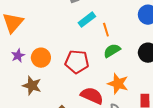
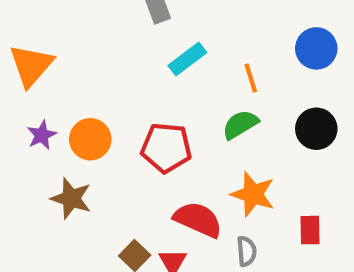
orange line: (106, 30) -> (251, 78), moved

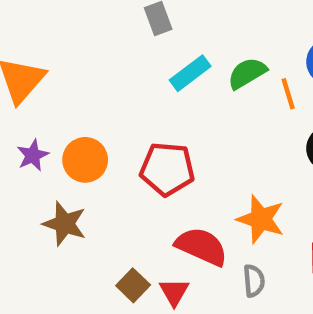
orange line: (251, 78) -> (288, 94), moved
green semicircle: (240, 124) -> (247, 73), moved

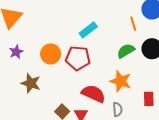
cyan rectangle: (190, 73) -> (88, 30), moved
green semicircle: (247, 73) -> (126, 51), moved
orange circle: (85, 160) -> (51, 54), moved

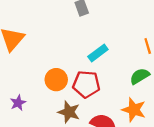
purple star: (16, 52) -> (18, 103), moved
brown star: (31, 83) -> (69, 112), moved

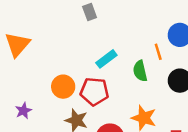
green semicircle: (140, 76) -> (140, 71), moved, turned -72

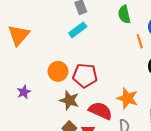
cyan rectangle: (106, 59) -> (78, 30), moved
green semicircle: (140, 71) -> (124, 14), moved

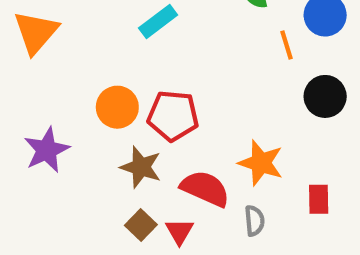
purple star: (24, 92) -> (47, 150), size x1.5

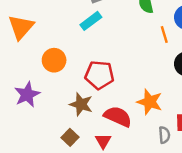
orange circle: (117, 107) -> (54, 60), moved
gray semicircle: (254, 221) -> (164, 135), moved
brown square: (141, 225) -> (70, 137), moved

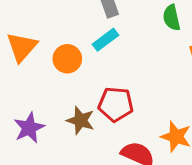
orange circle: (54, 60) -> (67, 59), moved
brown star: (81, 104) -> (81, 120), moved

